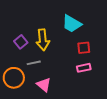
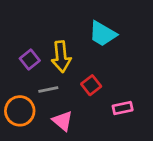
red square: (84, 48) -> (91, 85), moved, turned -32
pink rectangle: (84, 68) -> (123, 108), moved

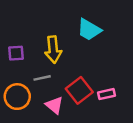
purple square: (30, 59) -> (16, 53), moved, turned 35
red square: (91, 85) -> (79, 90), moved, size x1.5

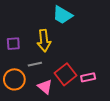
cyan trapezoid: (89, 30) -> (62, 15), moved

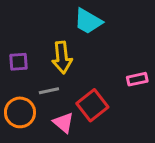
pink rectangle: (88, 77) -> (137, 79), moved

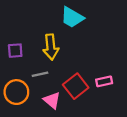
pink rectangle: (137, 79) -> (104, 81), moved

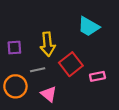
cyan trapezoid: (72, 17) -> (89, 27), moved
red square: (76, 86) -> (71, 64), moved

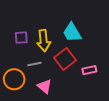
cyan trapezoid: (89, 27) -> (72, 33), moved, turned 30
purple square: (14, 48) -> (21, 38), moved

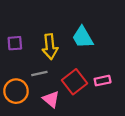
purple square: (21, 38) -> (15, 43), moved
red square: (65, 59) -> (75, 82), moved

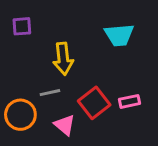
cyan trapezoid: (83, 37) -> (119, 35), moved, turned -65
purple square: (15, 43) -> (22, 26), moved

